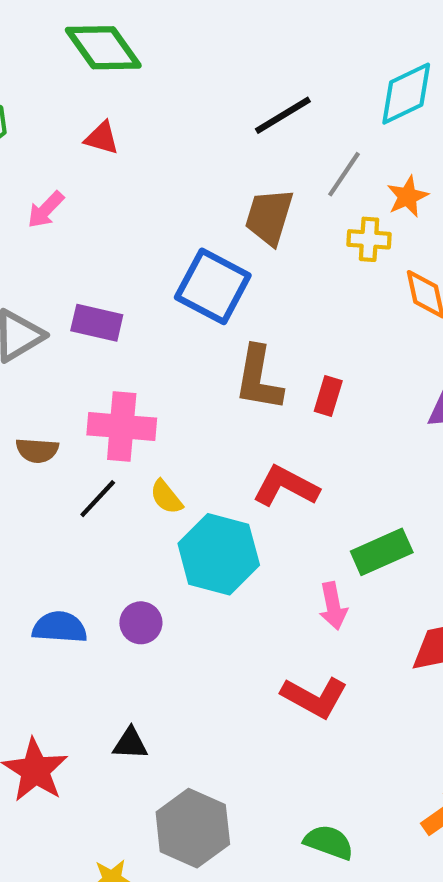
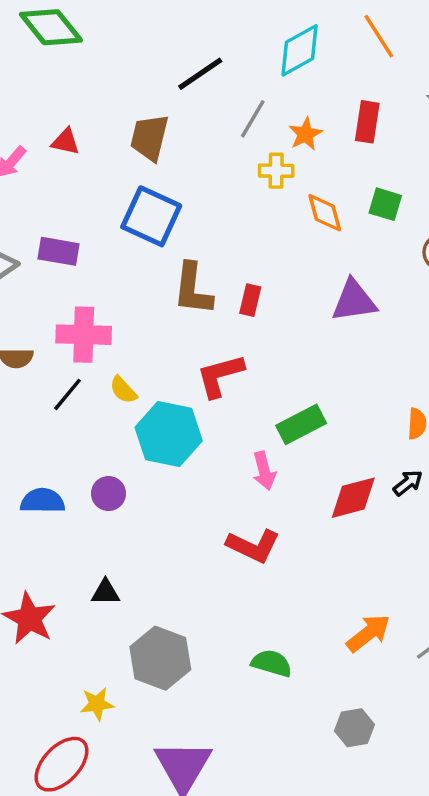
red triangle: (102, 138) -> (66, 142), moved
brown trapezoid: (269, 217) -> (149, 137), moved
red L-shape: (286, 486) -> (220, 376), turned -40

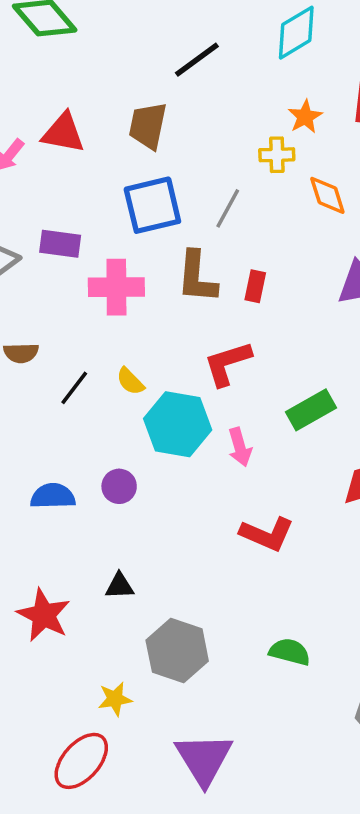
gray line: (253, 119) -> (228, 208), moved
red triangle: (66, 142) -> (63, 133), size x1.5
blue square: (151, 216) -> (152, 205), turned -36
pink cross: (84, 335) -> (116, 287), moved
pink arrow: (264, 471) -> (240, 447), moved

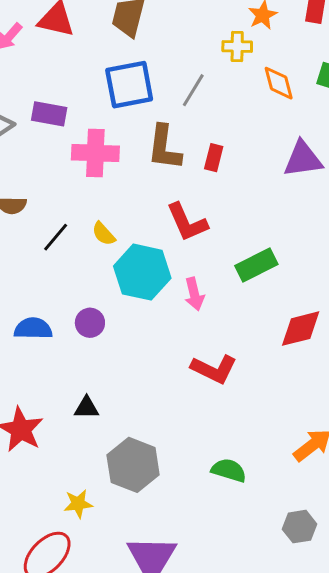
red L-shape: (227, 363) -> (187, 222), turned -99

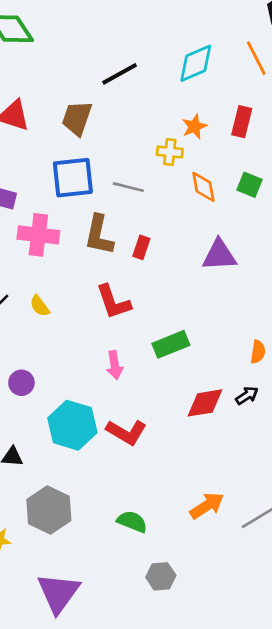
gray line: (193, 90) -> (128, 187), turned 68
cyan hexagon: (142, 272) -> (72, 425), moved
gray hexagon: (300, 527) -> (161, 576), moved

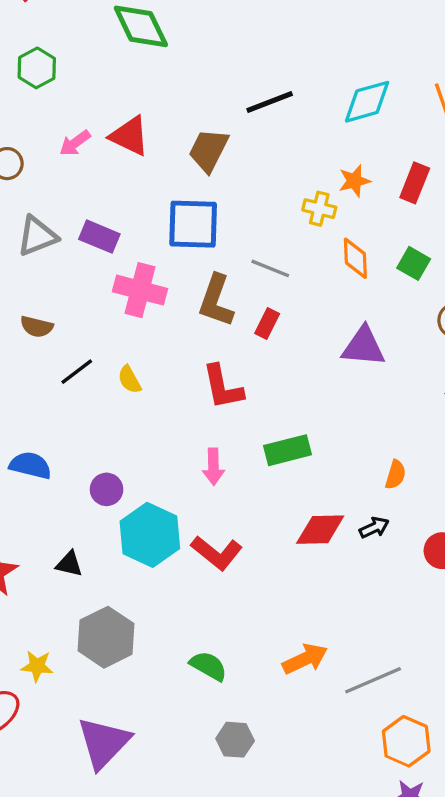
gray line: (128, 187) -> (270, 268), moved
purple circle: (21, 383) -> (107, 489), moved

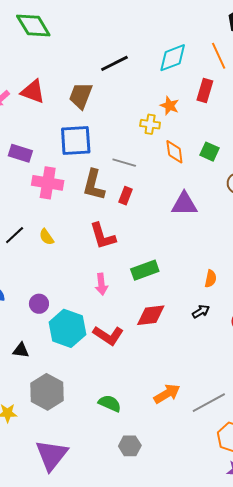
orange star: (354, 181) -> (170, 106), turned -30
red rectangle: (415, 183) -> (205, 90), moved
red diamond: (320, 530) -> (151, 315), moved

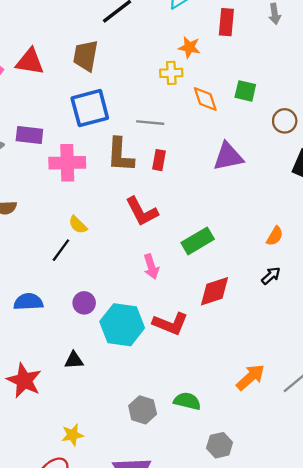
black line: (15, 235) -> (61, 250), moved
orange semicircle: (211, 279) -> (275, 236), turned 30
gray hexagon: (47, 392) -> (143, 410), moved, size x0.7

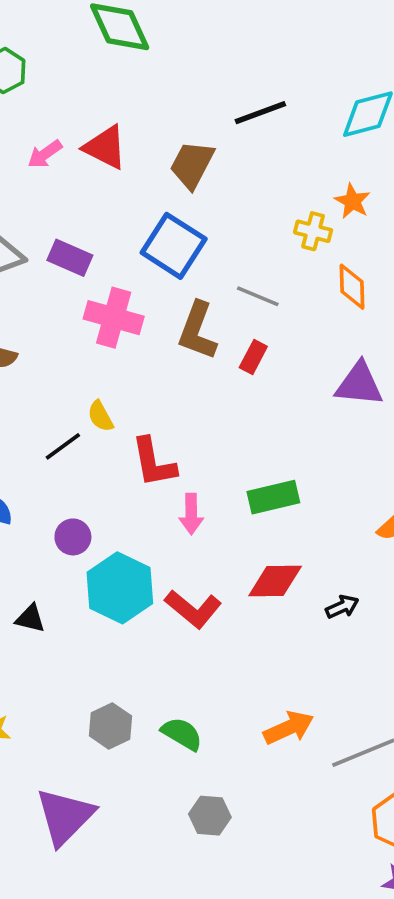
blue square: (90, 108) -> (174, 246), turned 30
red L-shape: (142, 211) -> (154, 462), moved
black arrow: (271, 276) -> (342, 607), moved

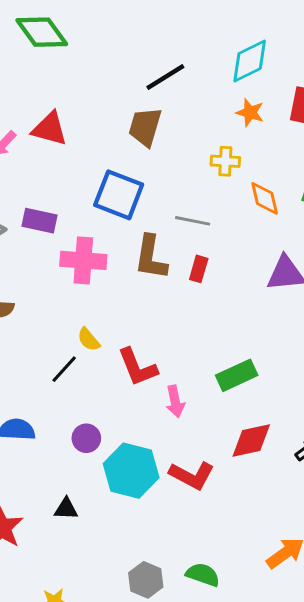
brown trapezoid: (192, 165) -> (145, 127), moved
orange star: (352, 201) -> (250, 113), moved

